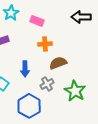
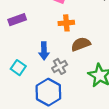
gray cross: (47, 84) -> (60, 66), moved

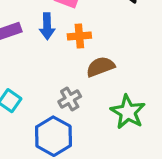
blue arrow: (44, 51) -> (47, 26), moved

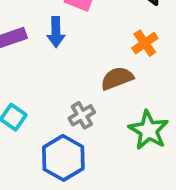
orange cross: (79, 36) -> (145, 43), moved, turned -30

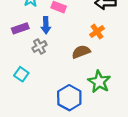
gray cross: (82, 115) -> (39, 46), moved
blue hexagon: (63, 158) -> (69, 98), moved

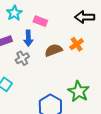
brown semicircle: (81, 52) -> (53, 50), moved

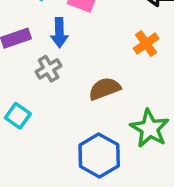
brown semicircle: (53, 50) -> (105, 89), moved

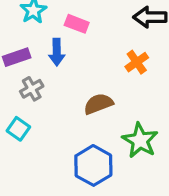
gray cross: (49, 69) -> (32, 89), moved

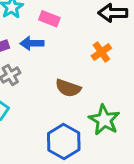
blue arrow: (57, 52) -> (32, 43), turned 90
brown semicircle: (98, 104) -> (68, 88), turned -140

